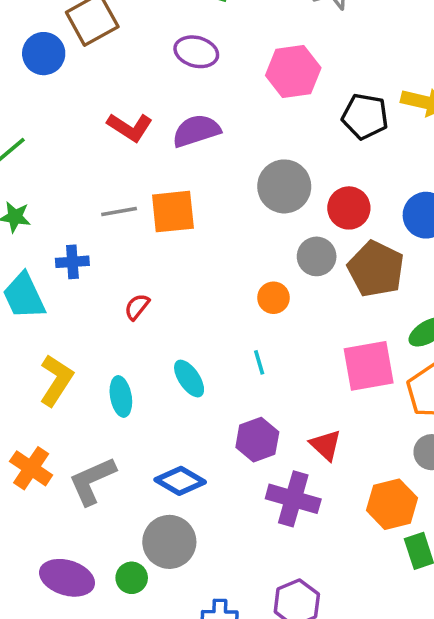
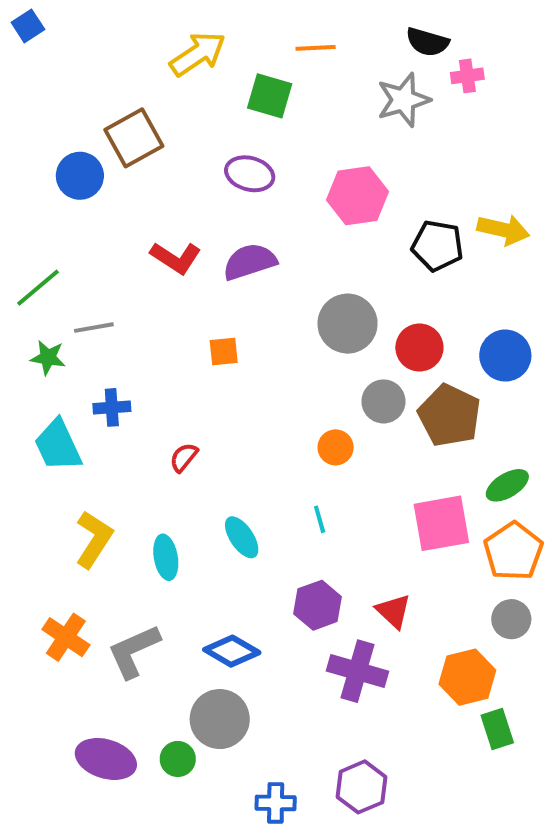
gray line: (119, 212) -> (94, 328), moved
orange square: (173, 212) -> (224, 352), size x0.6

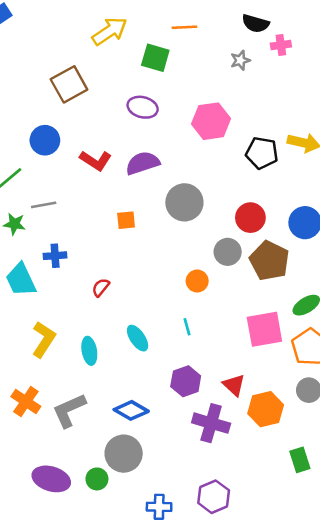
gray star: (403, 100) -> (240, 60), size x0.6
blue circle: (80, 176) -> (45, 140), moved
gray circle: (348, 324) -> (184, 202), moved
orange hexagon: (467, 677) -> (266, 409), moved

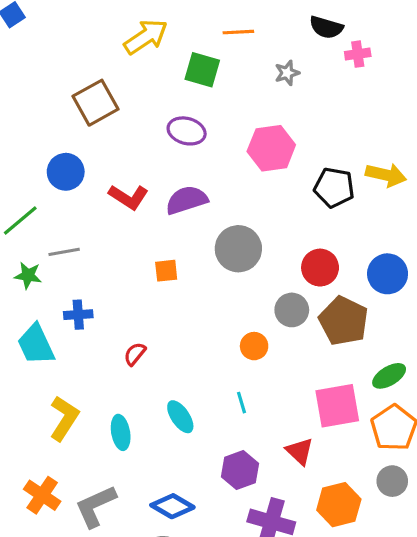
gray star: (240, 60) -> (287, 73), moved
red triangle: (234, 385) -> (300, 451), moved

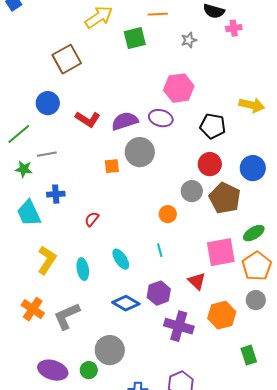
green square: (202, 70) -> (135, 38), turned -30
purple ellipse: (187, 131) -> (161, 118), moved
black pentagon: (334, 187) -> (213, 126), moved
gray circle: (238, 249) -> (140, 152), moved
blue diamond: (172, 506) -> (126, 303), moved

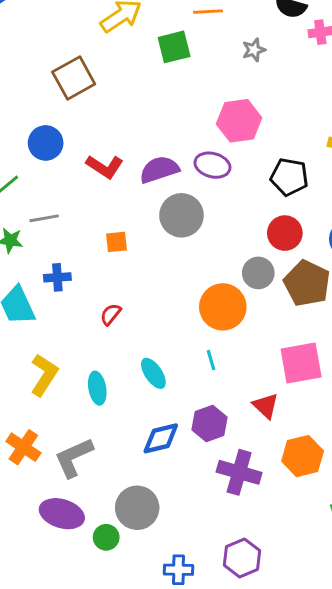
orange square: (112, 166) -> (116, 242), moved
orange circle: (168, 214) -> (223, 307), size x1.8
blue diamond: (126, 303) -> (161, 438), turned -44
purple ellipse: (53, 370) -> (62, 514), moved

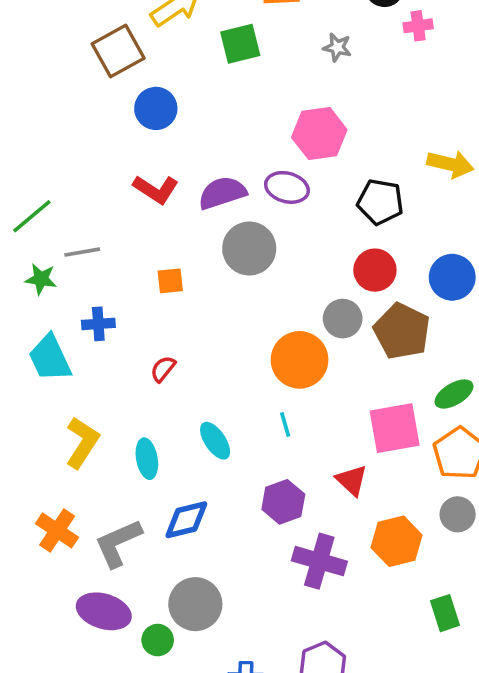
gray star: (254, 50) -> (337, 47), turned 30
brown square: (74, 78) -> (118, 51), moved
blue circle: (46, 143) -> (156, 108), moved
blue diamond: (161, 438) -> (186, 520), moved

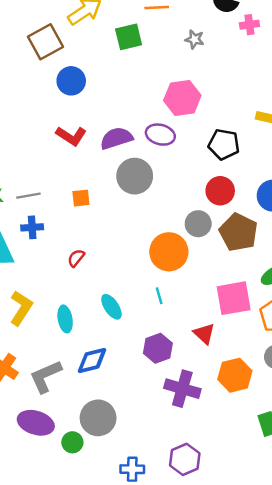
gray line: (82, 252) -> (28, 196), moved

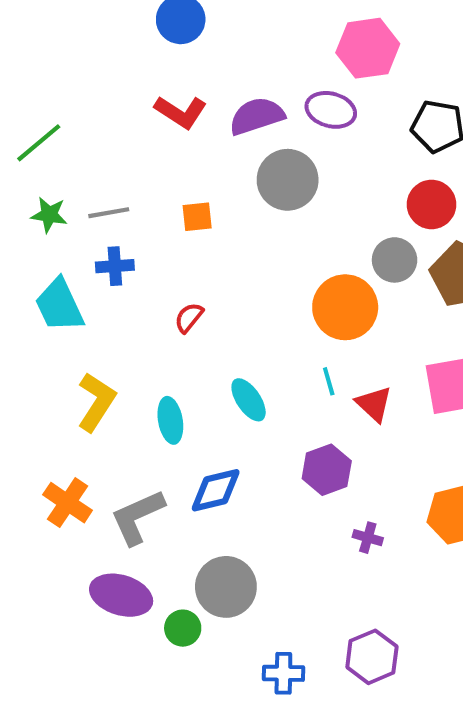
red triangle: (204, 334) -> (374, 404), moved
purple cross: (182, 389) -> (368, 538), size x0.5

